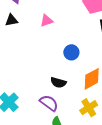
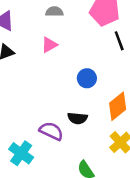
purple semicircle: (49, 103) -> (51, 131), moved

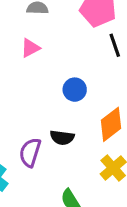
purple semicircle: (51, 131) -> (30, 152), turned -100

